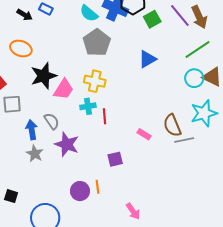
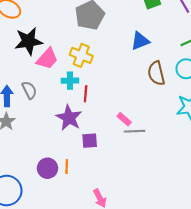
brown semicircle: (172, 125) -> (156, 73), moved
gray line: (184, 140) -> (135, 131), moved
purple star: (67, 144) -> (69, 118), moved

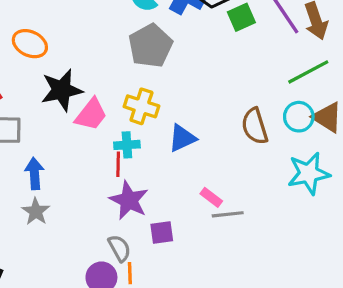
blue triangle: (140, 41) -> (182, 138), moved
gray semicircle: (29, 90) -> (119, 248), moved
red line: (86, 94) -> (118, 164), moved

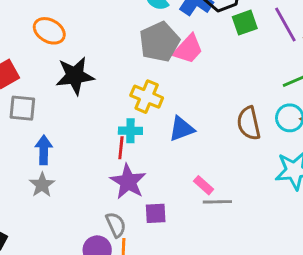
pink trapezoid: (91, 114) -> (188, 49), moved

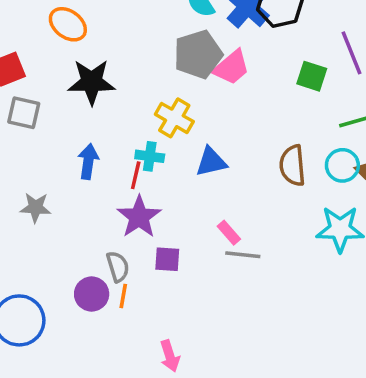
green square: (245, 23) -> (312, 76), moved, turned 30
blue arrow: (44, 150) -> (88, 162), moved
gray star: (42, 185) -> (36, 207), turned 30

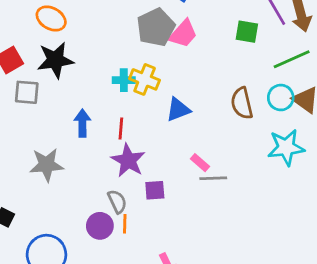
black star: (92, 82) -> (55, 60), moved
cyan cross: (150, 156) -> (124, 80), moved
gray star: (36, 207) -> (47, 165), size x1.4

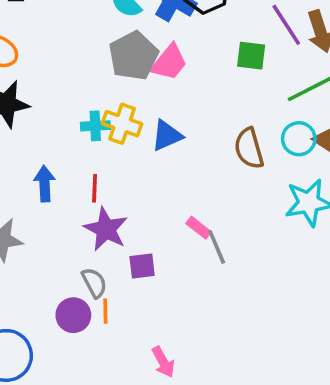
blue triangle: (178, 110) -> (167, 135), moved
gray line: (213, 178) -> (217, 247), turned 72

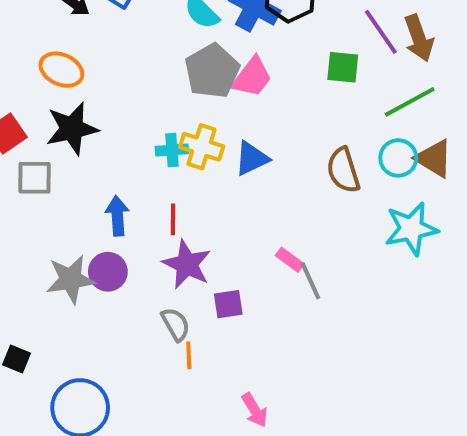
purple circle: (73, 315) -> (108, 272), moved

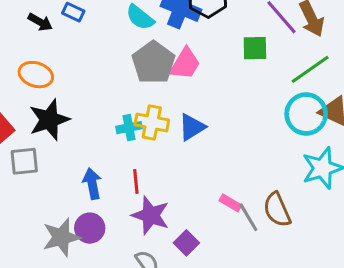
cyan circle: (398, 158) -> (306, 114), size x1.4
brown semicircle: (343, 170) -> (277, 210), moved
purple square: (228, 304) -> (186, 243), turned -30

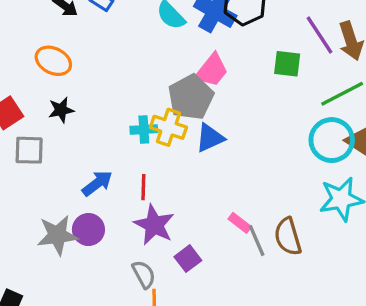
gray pentagon: (153, 62) -> (191, 97), moved
black star: (49, 120) -> (61, 110), size x0.6
blue arrow: (92, 184) -> (97, 183), turned 56

